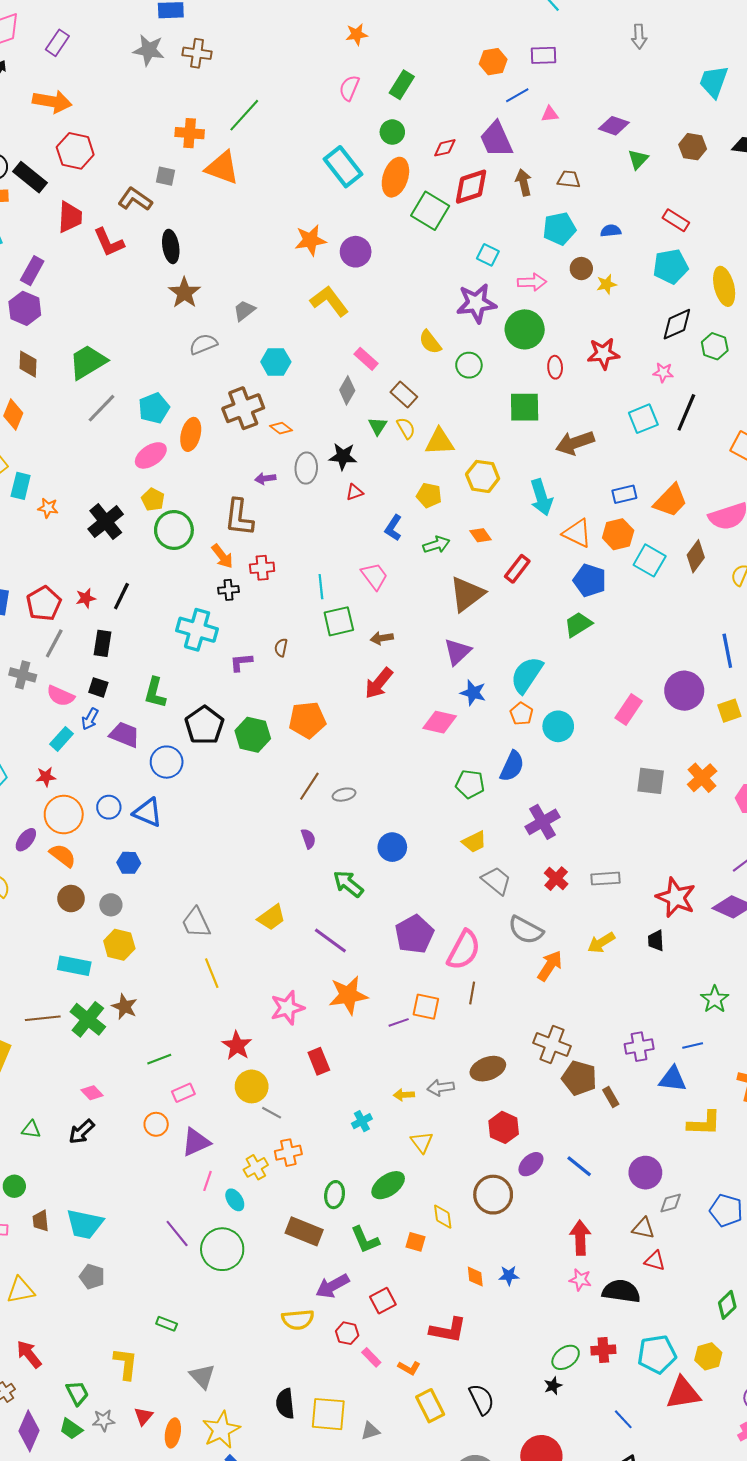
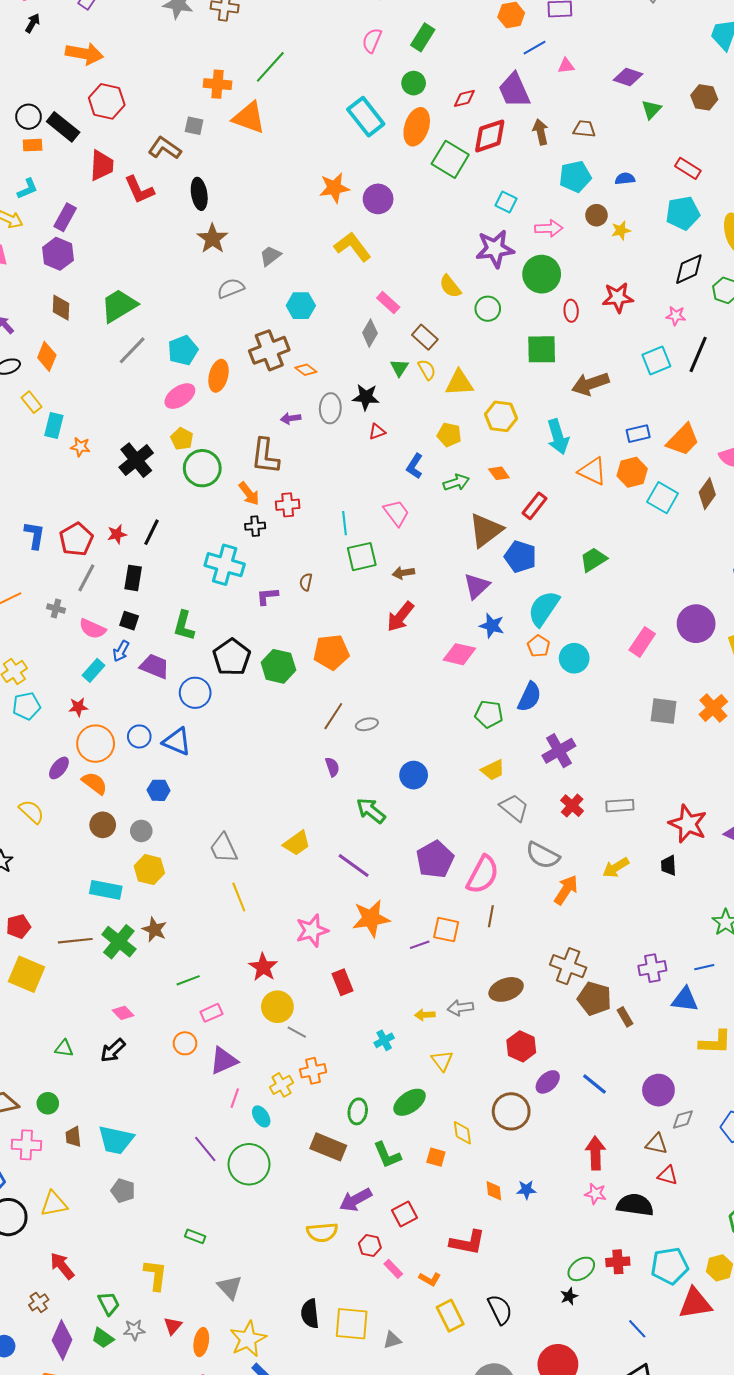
blue pentagon: (590, 580) -> (520, 557), moved
gray cross: (23, 675) -> (56, 608), size x0.7

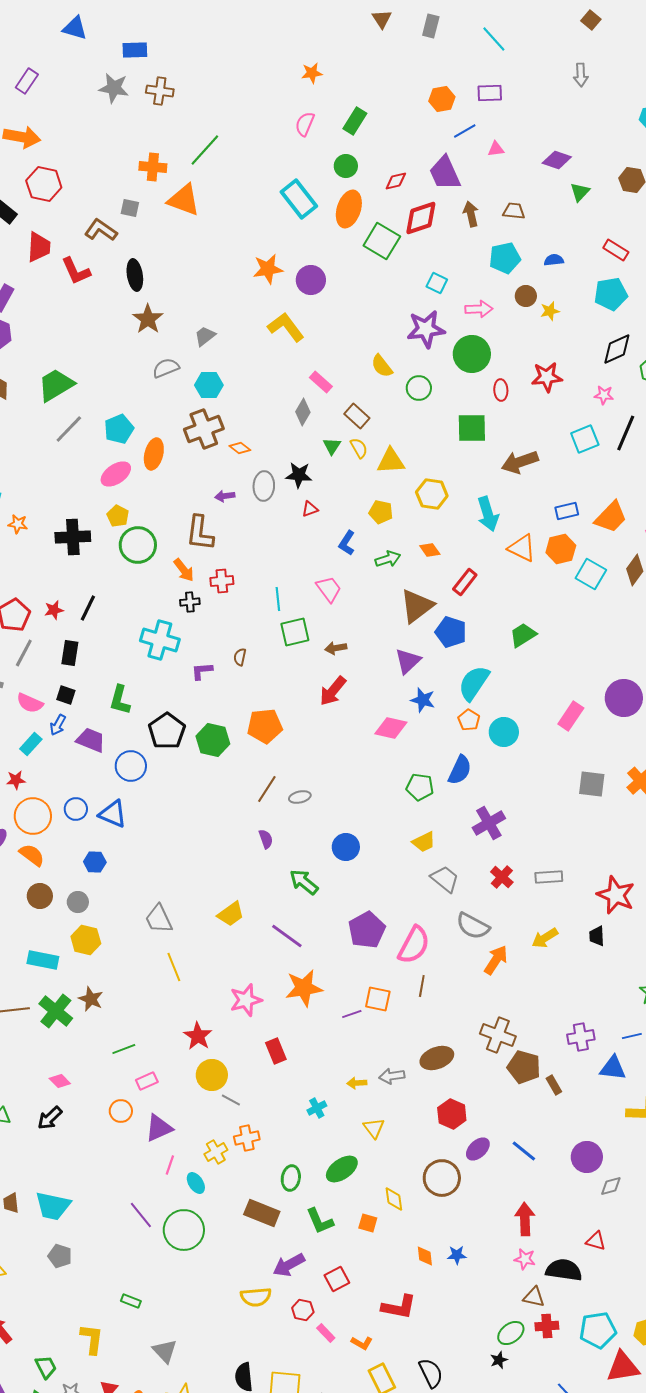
cyan hexagon: (301, 306) -> (209, 385), moved
black cross: (136, 460) -> (73, 537), turned 36
brown triangle: (656, 1144) -> (534, 1297), moved

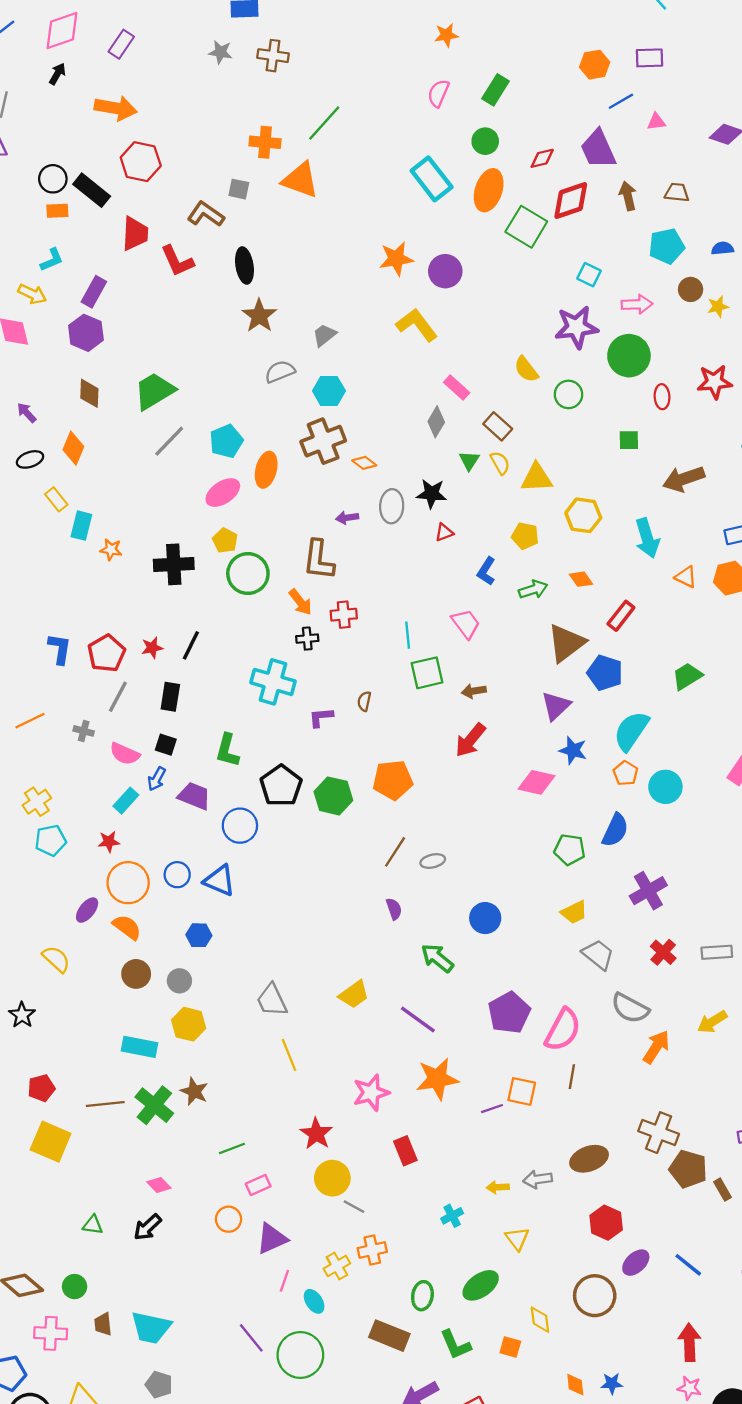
gray star: (114, 88) -> (221, 52), size x0.7
green square: (472, 428) -> (629, 440), size x0.6
orange triangle: (522, 548) -> (686, 577), size x0.7

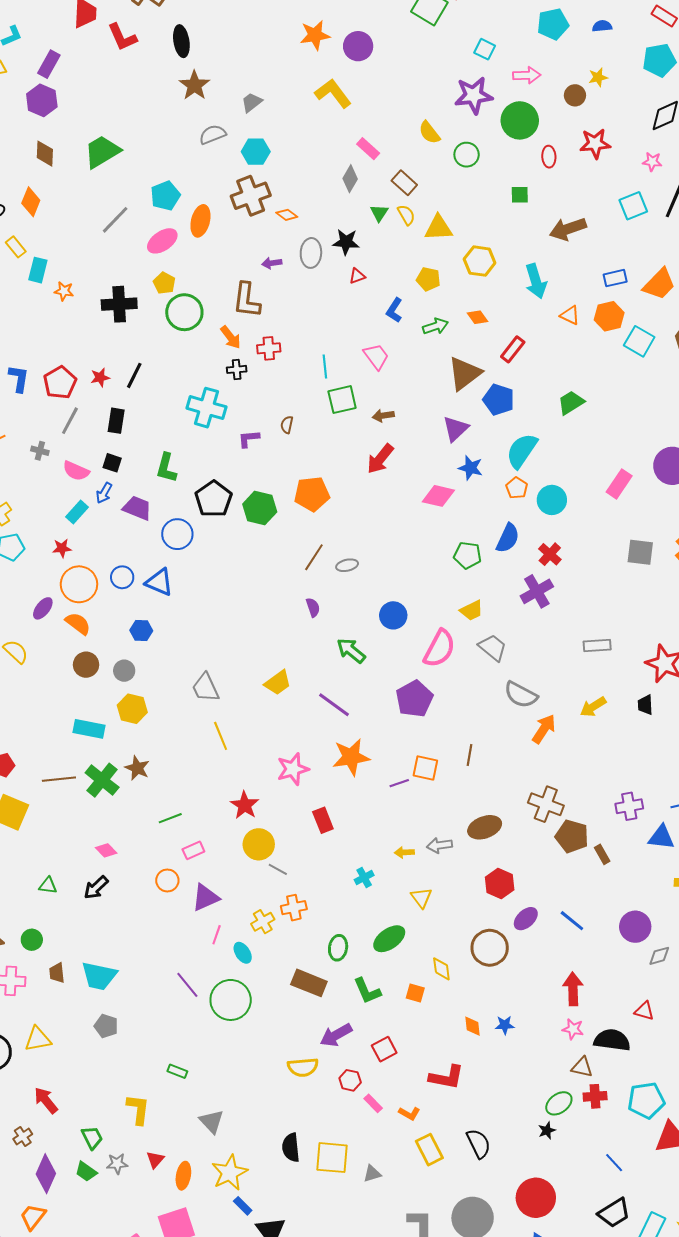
brown circle: (691, 289) -> (575, 95), moved
gray line: (169, 441) -> (115, 220), moved
red cross: (663, 952) -> (550, 554), moved
pink semicircle: (563, 1030) -> (439, 649), moved

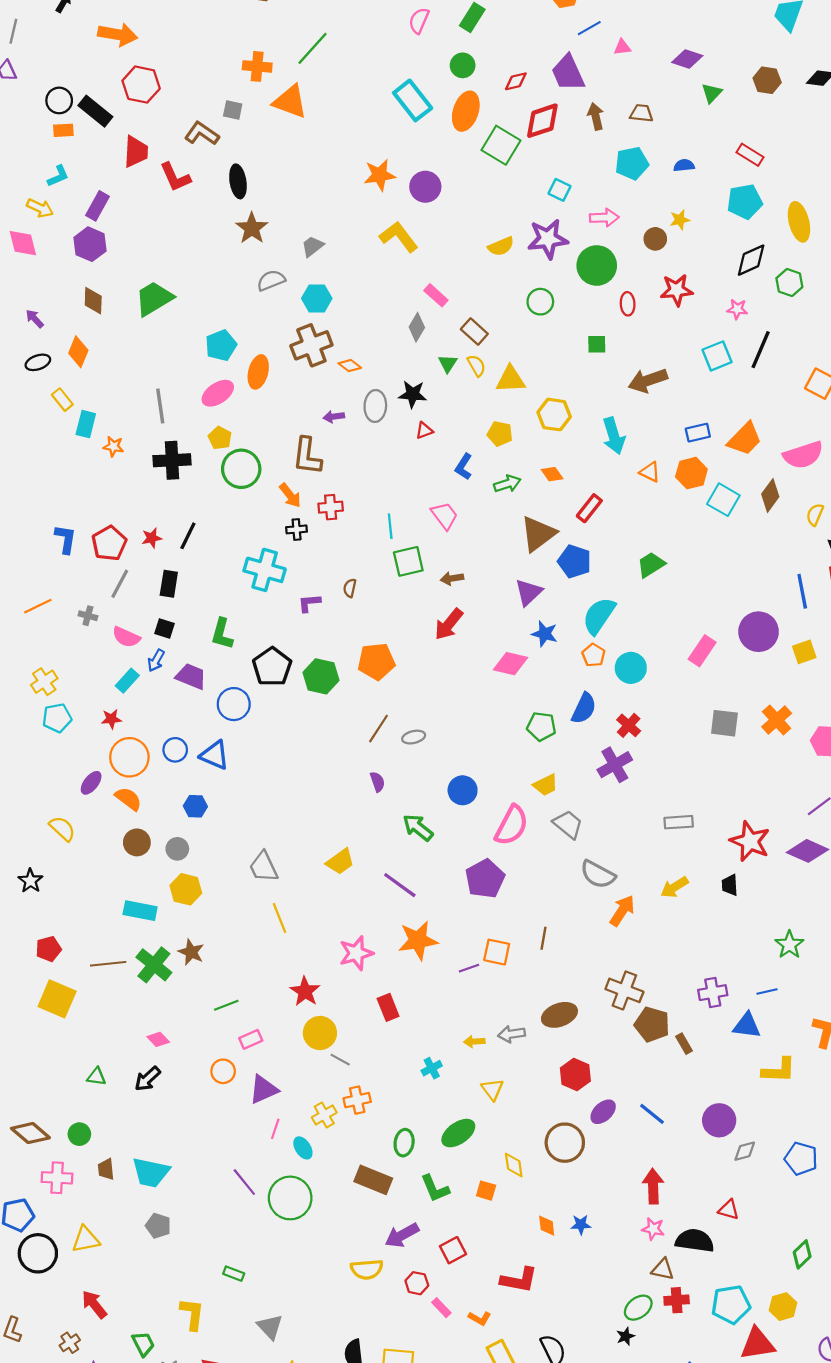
yellow semicircle: (429, 133) -> (501, 246), moved, turned -75
gray line: (115, 220) -> (160, 406), moved, turned -52

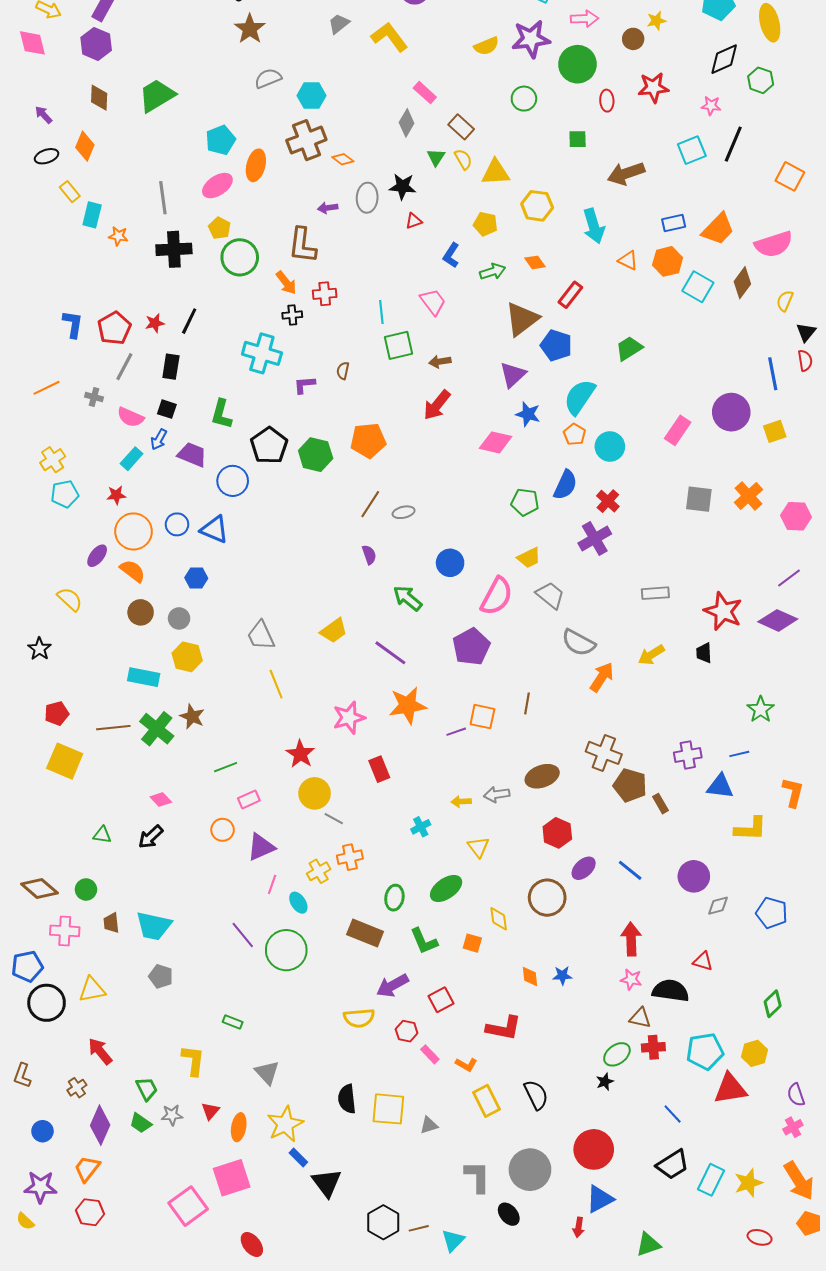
gray trapezoid: (312, 246) -> (339, 24), moved

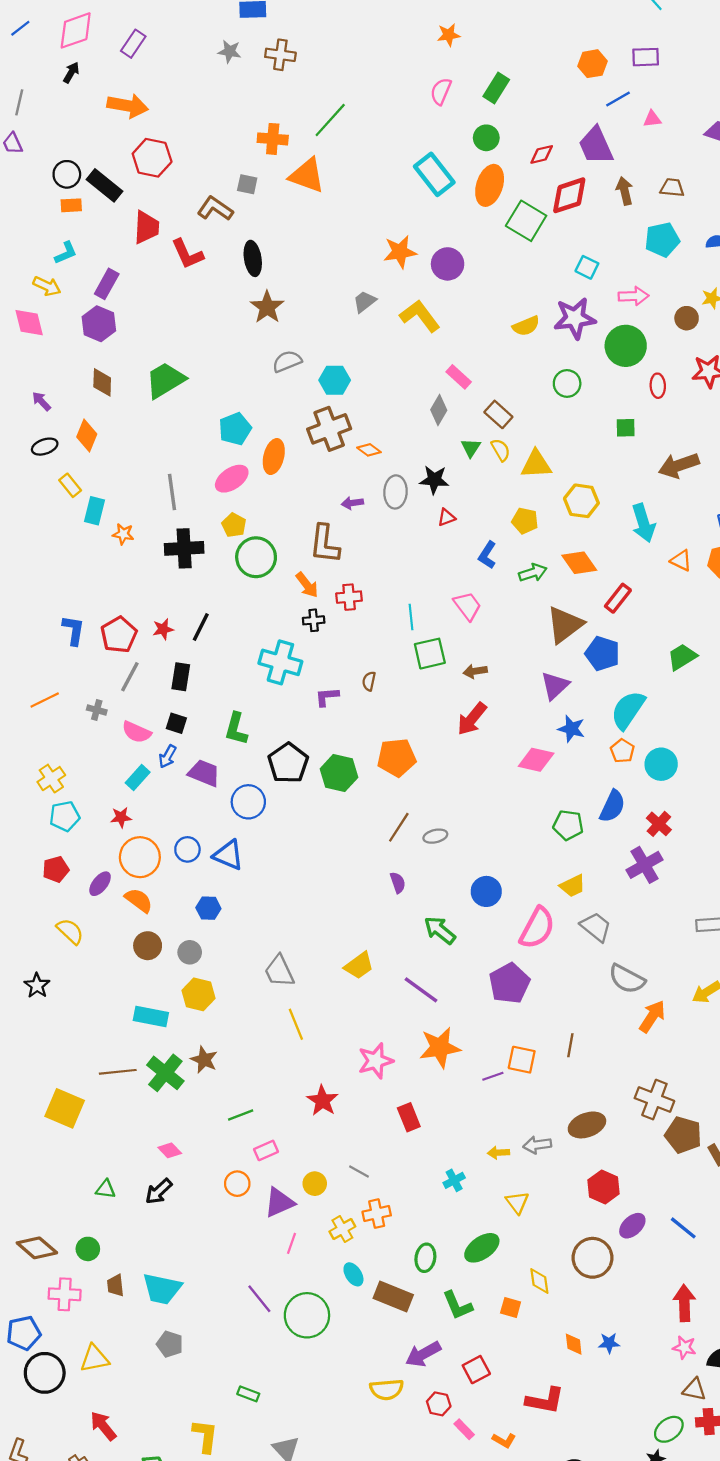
orange diamond: (535, 262) -> (579, 563), size x1.5
red pentagon: (57, 714) -> (56, 869), moved
yellow circle: (315, 793) -> (315, 1184), moved, size x0.7
cyan ellipse: (298, 903) -> (353, 1274), moved

